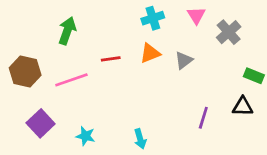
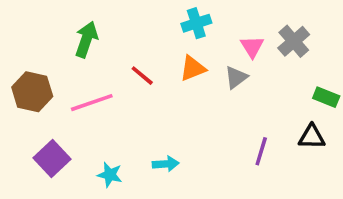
pink triangle: (196, 15) -> (252, 47), moved
red line: (111, 59) -> (142, 76), turned 48
cyan arrow: (140, 139) -> (166, 164), moved, turned -78

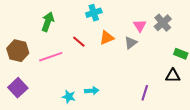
cyan cross: (196, 23) -> (94, 13), moved
purple line: (261, 151) -> (145, 93), moved
purple square: (52, 158) -> (18, 88), moved
cyan star: (110, 175) -> (69, 97), moved

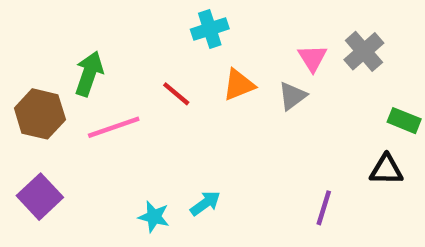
green arrow: (48, 22) -> (89, 74), moved
cyan arrow: (92, 91) -> (205, 203), turned -32

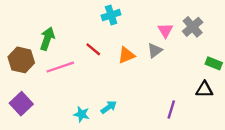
orange triangle: (239, 85) -> (126, 55), moved

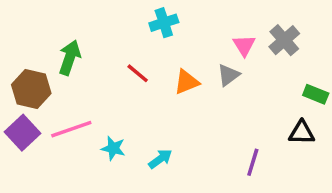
pink line: (60, 67) -> (71, 129), moved
purple square: (21, 104) -> (22, 133), moved
cyan star: (81, 114) -> (113, 148), moved

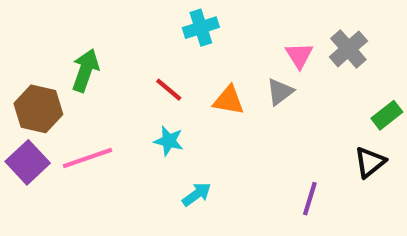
orange triangle: (187, 82) -> (229, 100), turned 32
green rectangle: (316, 94) -> (387, 115), turned -60
black triangle: (302, 133) -> (370, 162), turned -40
cyan star: (113, 148) -> (169, 141), moved

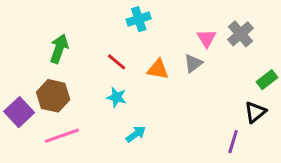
brown hexagon: (38, 109) -> (53, 96), moved
pink line: (88, 158) -> (62, 136), moved
purple line: (310, 199) -> (233, 142), moved

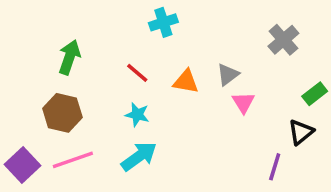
pink triangle: (207, 38) -> (243, 102), moved
purple square: (19, 112) -> (22, 165), moved
cyan arrow: (136, 134) -> (139, 156), moved, size x1.5

